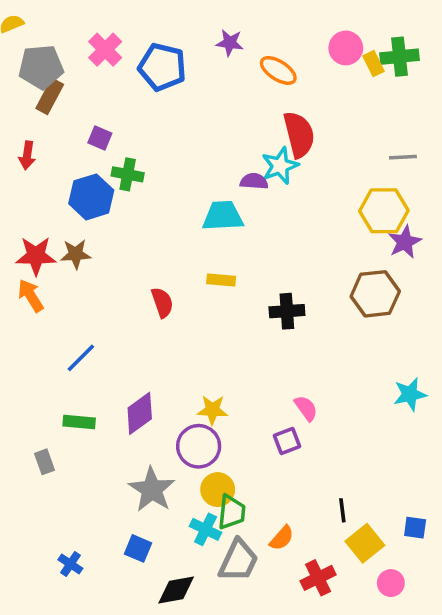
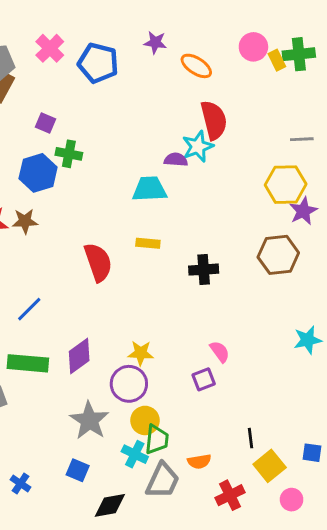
red semicircle: (162, 303) -> (98, 262), size x1.5
green rectangle: (79, 422) -> (28, 363), size x1.5
orange semicircle: (282, 538) -> (199, 461), turned 40

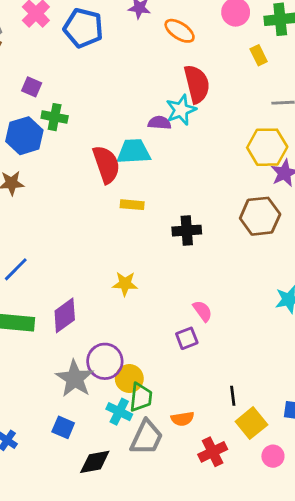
yellow rectangle: (277, 60) -> (259, 55), moved
red semicircle: (98, 262) -> (106, 164), moved
yellow star: (141, 353) -> (125, 284), moved
purple circle: (129, 384) -> (105, 361), moved

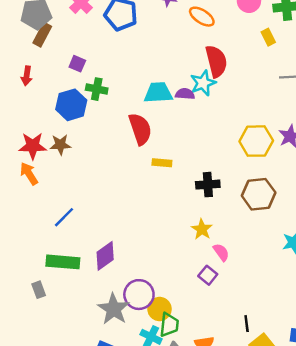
yellow hexagon: (267, 147) -> (256, 141), moved
cyan trapezoid: (134, 152) -> (158, 93), moved
brown hexagon: (260, 216) -> (259, 194), moved
yellow star: (125, 284) -> (202, 229), moved, turned 30
purple square: (187, 338) -> (208, 275), turned -30

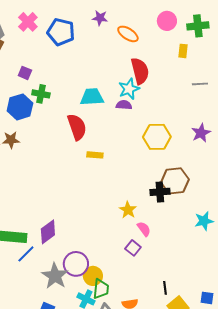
yellow rectangle: (268, 37) -> (183, 51), turned 32
purple semicircle: (185, 94) -> (124, 105), moved
yellow hexagon: (256, 141) -> (157, 137), moved
black cross: (208, 185) -> (160, 192), moved
blue line: (64, 217) -> (26, 254), moved

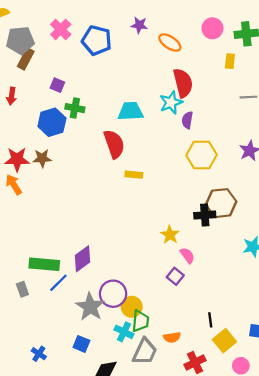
purple semicircle: (124, 105) -> (187, 120), moved, turned -84

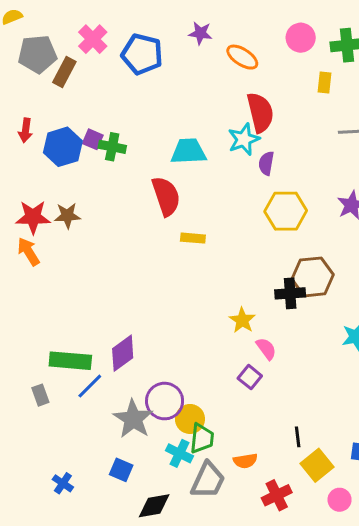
brown rectangle: (26, 59) -> (64, 72), moved
purple square: (57, 85) -> (93, 139), moved
blue hexagon: (52, 122) -> (63, 147), moved

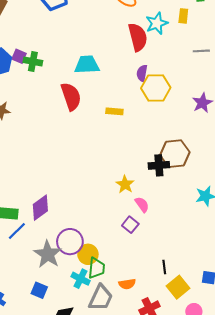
cyan star: (244, 139) -> (157, 23), moved
yellow hexagon: (286, 211) -> (156, 88), moved
yellow rectangle: (193, 238) -> (114, 111), moved

